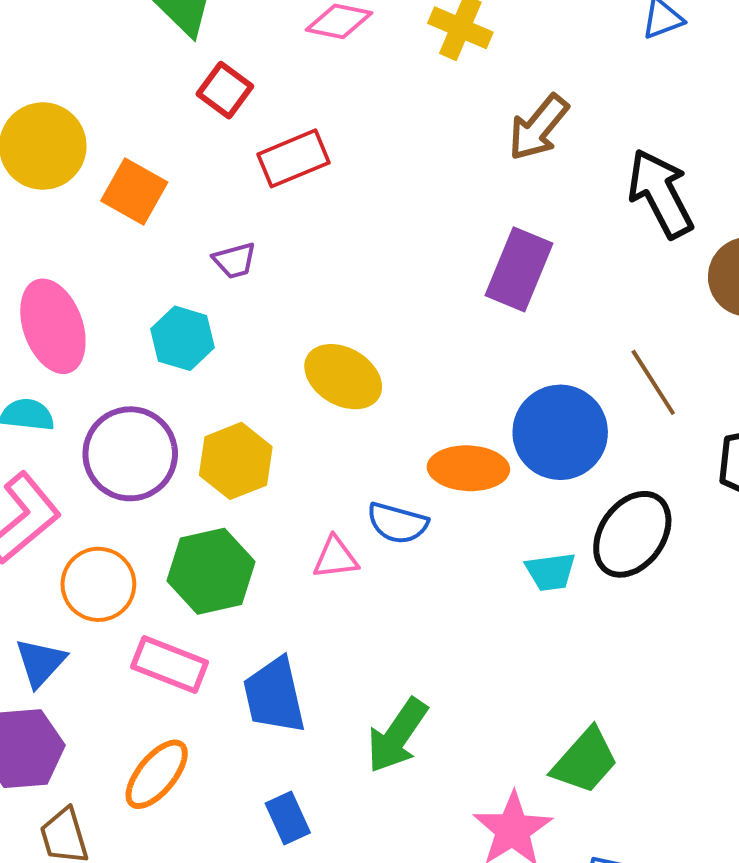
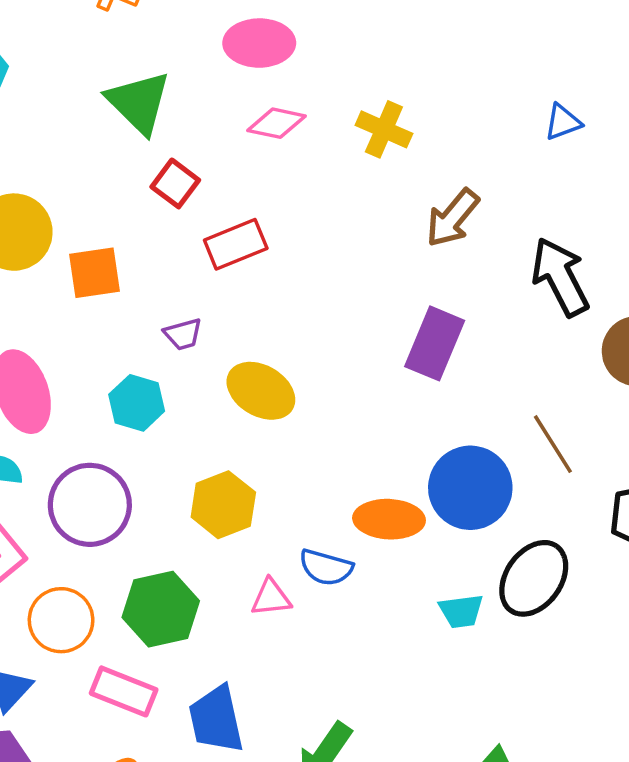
orange square: (134, 192) -> (95, 273), turned -38
yellow ellipse: (343, 377) -> (261, 391), moved
yellow hexagon: (236, 461) -> (223, 505), moved

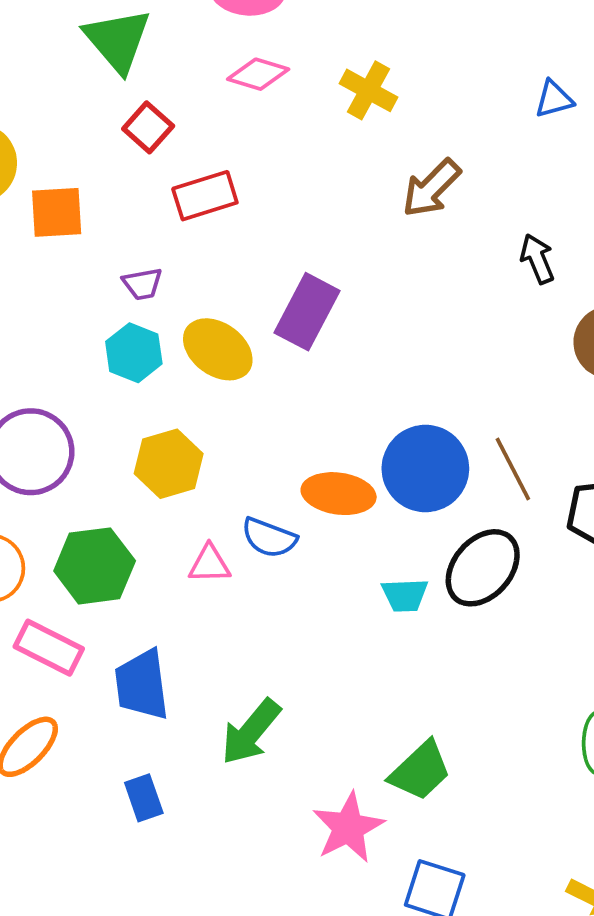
black arrow: (560, 277) -> (537, 259), size x0.6
purple rectangle: (435, 343) -> (307, 312), moved
cyan hexagon: (137, 403) -> (134, 353), moved
brown line: (553, 444) -> (513, 469), moved

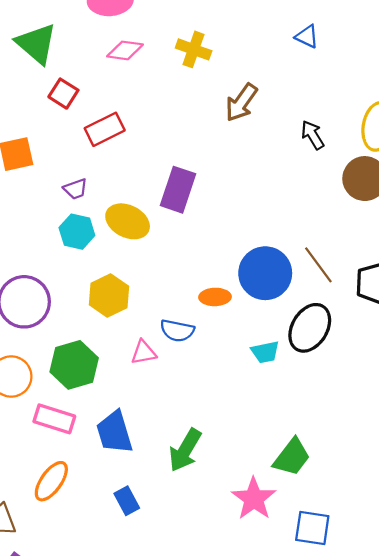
blue triangle: (554, 99) -> (307, 36), turned 50
orange ellipse: (339, 494) -> (215, 297), size x0.7

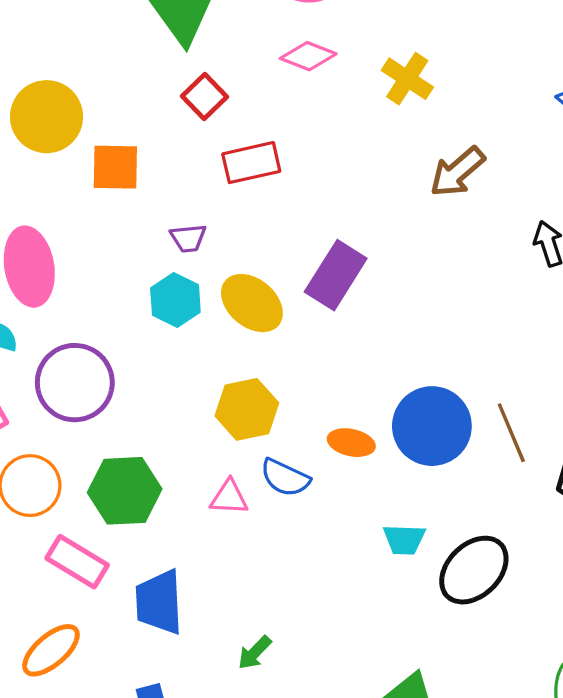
yellow hexagon: (109, 296) -> (247, 409), moved
black ellipse: (310, 328) -> (474, 570), moved
green arrow: (185, 450) -> (255, 653), size x0.6

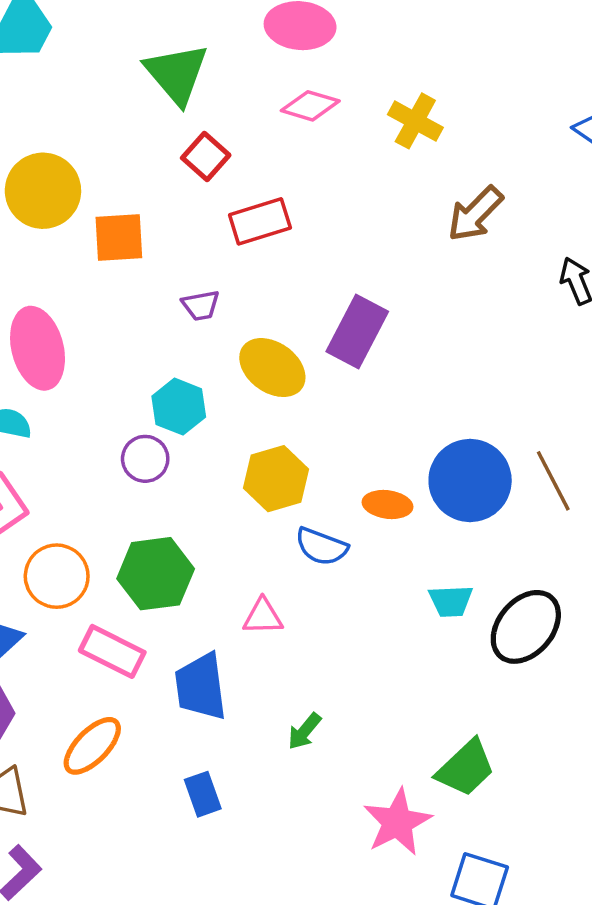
cyan hexagon: (175, 300) -> (179, 407), moved
purple circle: (75, 383) -> (145, 459), moved, size x0.6
pink triangle: (229, 497) -> (263, 617), moved

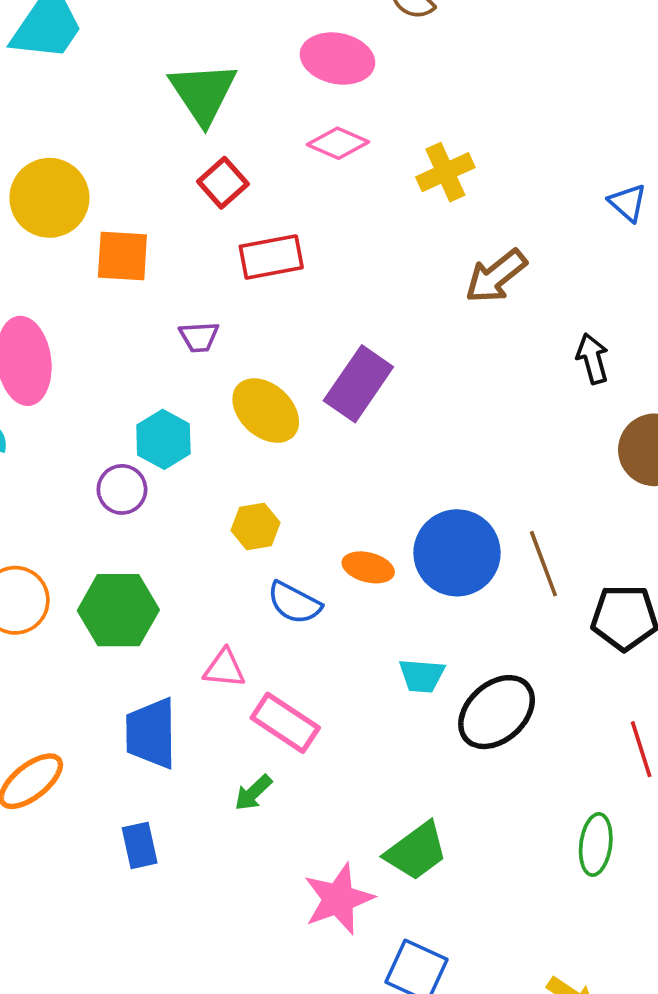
yellow cross: (415, 121) -> (445, 172), turned 30
yellow hexagon: (276, 479) -> (256, 526), size x0.7
pink rectangle: (112, 651) -> (285, 723), moved

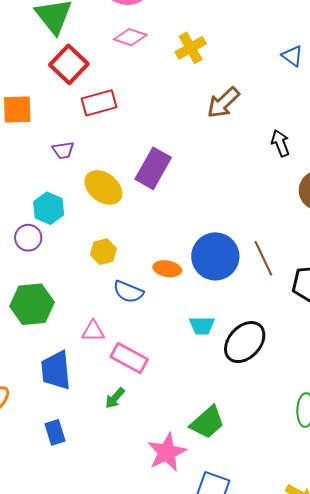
red square: (223, 183) -> (69, 64), size x1.4

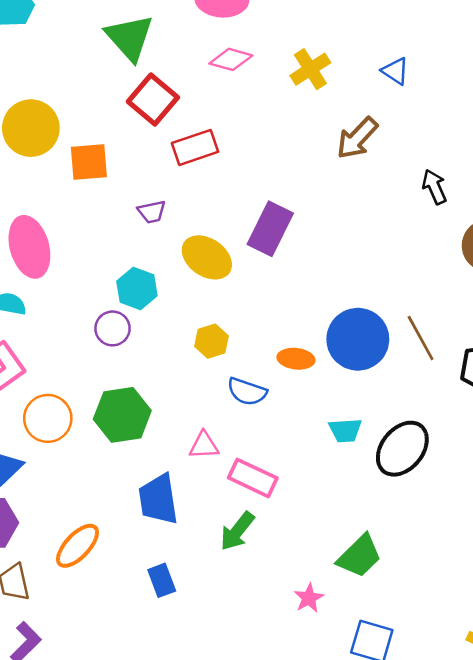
blue triangle: (292, 56) -> (395, 71), moved
green arrow: (115, 398) -> (237, 531), size x1.4
pink star: (167, 452) -> (309, 598), size x0.6

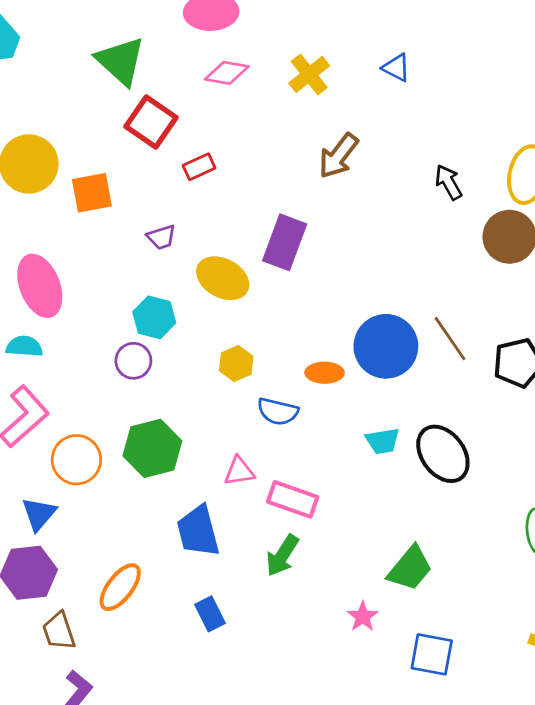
brown arrow: (357, 138) -> (339, 156), moved
red rectangle: (195, 147) -> (199, 167), size x0.7
black ellipse: (402, 449) -> (443, 454), turned -70

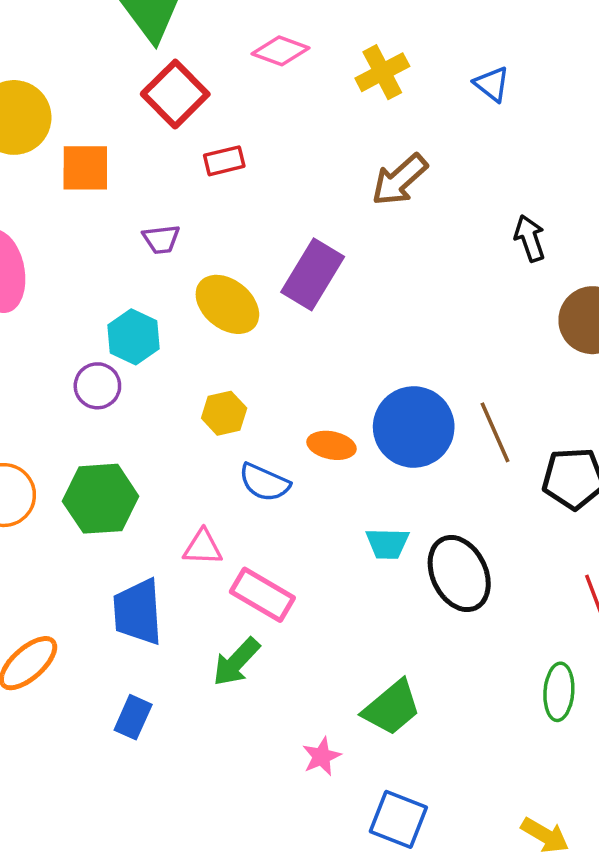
blue rectangle: (210, 614) -> (133, 717), turned 40

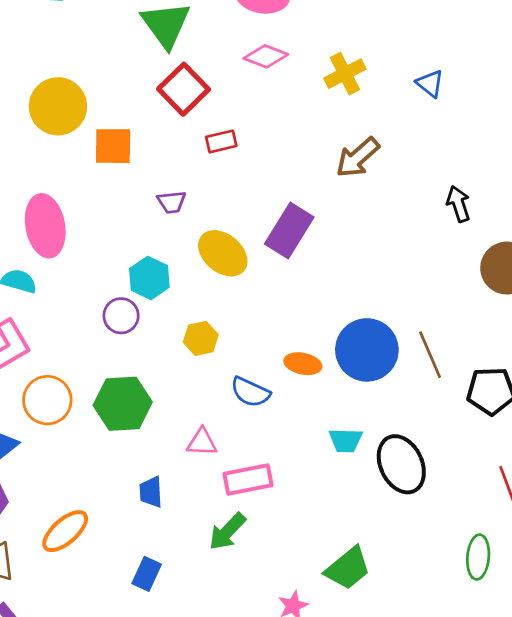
yellow hexagon: (224, 413) -> (201, 338), moved
pink rectangle: (262, 595) -> (248, 480), turned -42
blue trapezoid: (138, 612) -> (151, 492), size x0.6

